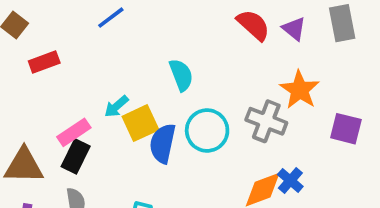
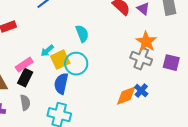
gray cross: (266, 121) -> (141, 59), moved
cyan circle: (207, 130) -> (76, 64), moved
blue semicircle: (163, 143) -> (61, 84), moved

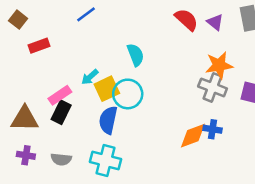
orange star: (146, 42) -> (219, 65), turned 30
blue cross: (141, 91) -> (213, 129), turned -32
gray semicircle: (25, 103) -> (61, 159), moved, turned 105

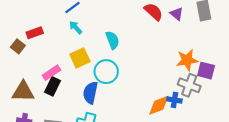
brown square: (18, 20) -> (18, 46), moved
orange star: (219, 65) -> (187, 60), moved
cyan arrow: (90, 77) -> (76, 27), moved, turned 88
gray cross: (213, 87) -> (189, 85), moved
yellow square: (107, 89) -> (80, 58), moved

